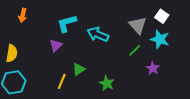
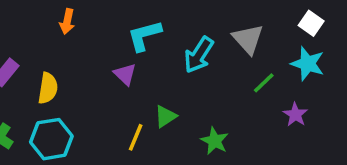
gray triangle: (138, 25) -> (248, 39), moved
cyan arrow: (98, 34) -> (199, 55), turned -80
purple triangle: (56, 45) -> (125, 74), turned -32

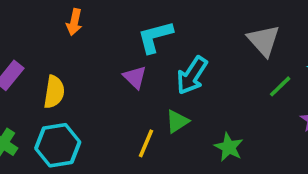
cyan arrow: (199, 55) -> (192, 75), moved

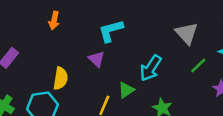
cyan arrow: (192, 75) -> (151, 68), moved
yellow semicircle: (54, 92) -> (61, 78), moved

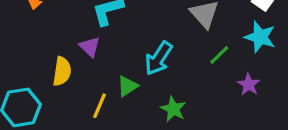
yellow semicircle: (61, 78) -> (62, 71), moved

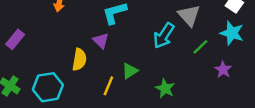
cyan arrow: (159, 58) -> (164, 36), moved

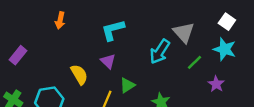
purple triangle: (101, 41) -> (108, 61), moved
yellow semicircle: (79, 59) -> (79, 74), turned -40

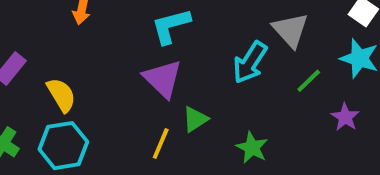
purple triangle: (108, 61) -> (163, 79), size x1.5
yellow semicircle: (79, 74) -> (61, 95), moved

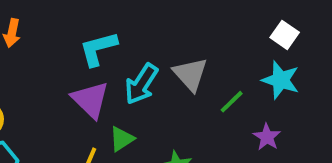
gray triangle: (290, 30) -> (190, 74), moved
cyan arrow: (250, 62) -> (141, 84), moved

